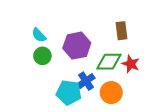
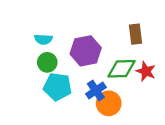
cyan semicircle: (39, 35) -> (43, 39), turned -42
cyan pentagon: (69, 93) -> (57, 87), moved
orange circle: (111, 93) -> (109, 103), moved

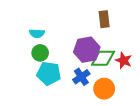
brown rectangle: (136, 34) -> (104, 19), moved
purple hexagon: (86, 51) -> (87, 50), moved
orange circle: (109, 103) -> (104, 89), moved

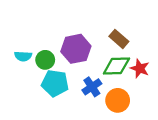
brown rectangle: (104, 19) -> (119, 39), moved, turned -42
cyan semicircle: (37, 33) -> (23, 56), moved
purple hexagon: (87, 50) -> (76, 49), moved

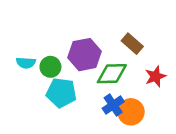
green diamond: (116, 66) -> (112, 74), moved
red star: (140, 68) -> (155, 76), turned 30
blue cross: (92, 87) -> (113, 105), moved

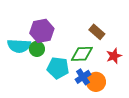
purple hexagon: (85, 55) -> (42, 31), moved
cyan semicircle: (26, 63) -> (19, 46), size x1.6
cyan pentagon: (61, 93) -> (58, 68), moved

